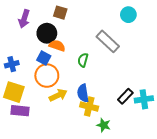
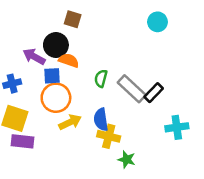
purple arrow: (24, 19) -> (34, 57), moved, turned 102
gray rectangle: (108, 41) -> (132, 89), moved
blue square: (44, 58) -> (52, 76), turned -32
black rectangle: (125, 96) -> (154, 93), moved

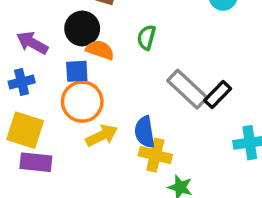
purple arrow: (34, 57) -> (32, 43), moved
green semicircle: (101, 78) -> (146, 37), moved

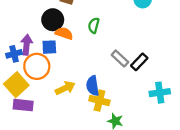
purple arrow: (32, 43) -> (27, 45), moved, turned 66
gray rectangle: (187, 89) -> (120, 58), size x0.7
orange circle: (82, 102) -> (37, 66), moved
yellow square: (25, 130) -> (16, 85), turned 30

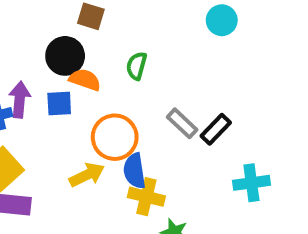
orange circle: (37, 66) -> (115, 137), moved

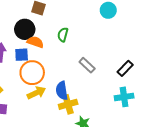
black rectangle: (216, 129) -> (125, 68), moved
orange circle: (115, 137) -> (32, 73), moved
yellow cross: (146, 197) -> (68, 104), turned -30

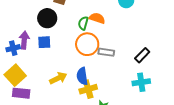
orange semicircle: (35, 42) -> (97, 18), moved
gray rectangle: (87, 65) -> (106, 52), turned -35
orange circle: (32, 73) -> (87, 44), moved

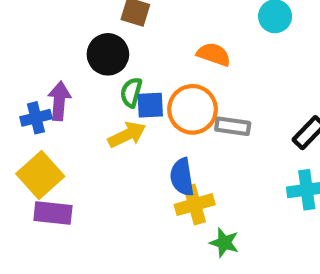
green semicircle: (83, 23) -> (131, 92), moved
blue square: (44, 42) -> (150, 105), moved
yellow arrow: (58, 78) -> (127, 135), moved

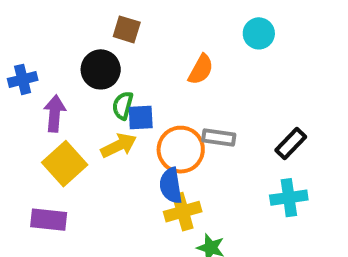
orange semicircle: (214, 54) -> (201, 69), turned 100
orange circle: (193, 109) -> (181, 150), moved
blue cross: (36, 118) -> (23, 79), moved
yellow square: (40, 175) -> (65, 164), moved

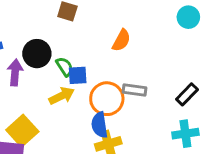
cyan circle: (259, 33) -> (188, 17), moved
black circle: (101, 69) -> (37, 54), moved
green semicircle: (123, 106) -> (65, 67), turned 132
yellow square: (65, 164) -> (22, 131), moved

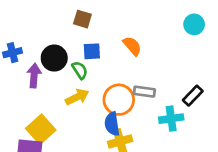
orange semicircle: (121, 40) -> (132, 46), turned -70
blue square: (78, 75) -> (92, 51), moved
cyan cross: (185, 134) -> (171, 119), moved

